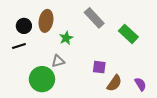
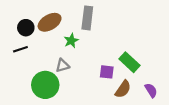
gray rectangle: (94, 18) -> (87, 18), moved, turned 50
brown ellipse: (46, 21) -> (50, 22), turned 50
green rectangle: (128, 34) -> (129, 62), moved

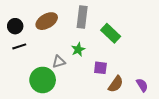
black circle: (26, 28) -> (15, 26), moved
green star: (71, 41) -> (78, 50), moved
green rectangle: (129, 62) -> (111, 33), moved

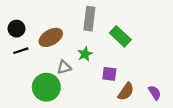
brown ellipse: (47, 21) -> (51, 37), moved

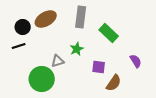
black circle: (16, 29) -> (23, 27), moved
brown ellipse: (51, 37) -> (46, 19), moved
purple semicircle: (155, 93) -> (136, 61), moved

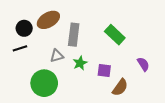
gray rectangle: (81, 17) -> (74, 35), moved
green star: (77, 49) -> (80, 63), moved
gray triangle: (58, 61) -> (57, 56), moved

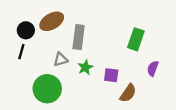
green rectangle: (115, 35) -> (136, 39), moved, turned 66
black line: (20, 48) -> (21, 52), turned -56
purple semicircle: (143, 64) -> (153, 68), turned -128

